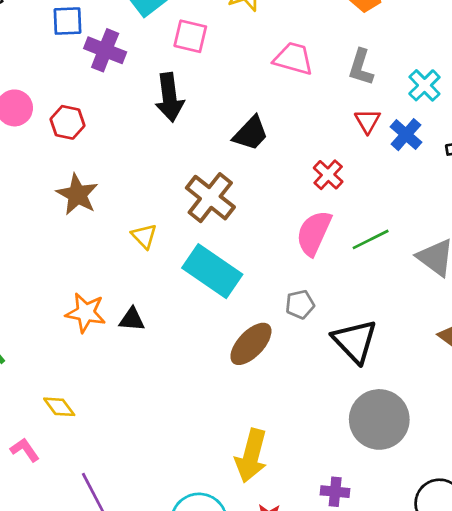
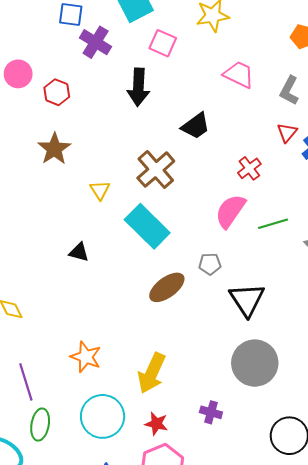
orange star: (86, 313) -> (86, 357), moved

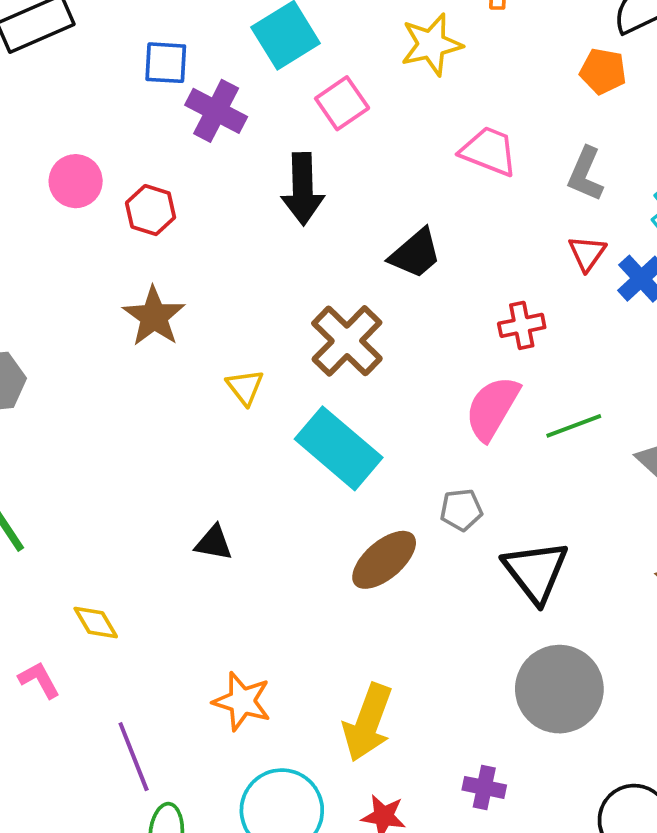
pink square: (163, 43) -> (342, 103), turned 36
red cross: (249, 168) -> (522, 325), turned 30
black triangle: (79, 252) -> (214, 543), moved

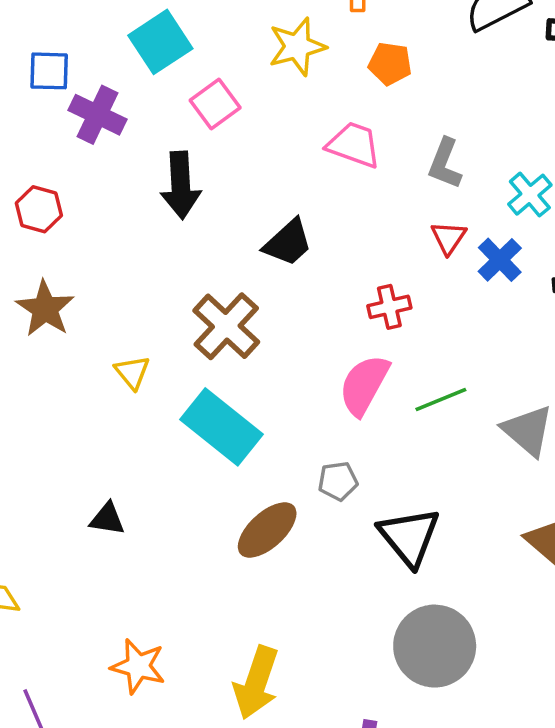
orange pentagon: (603, 71) -> (390, 64), moved

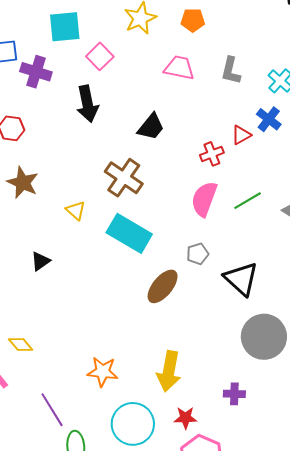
cyan square: (160, 42) -> (65, 27), turned 36
red triangle: (449, 238) -> (241, 135), moved, turned 35
black triangle: (107, 519) -> (41, 261), moved, turned -35

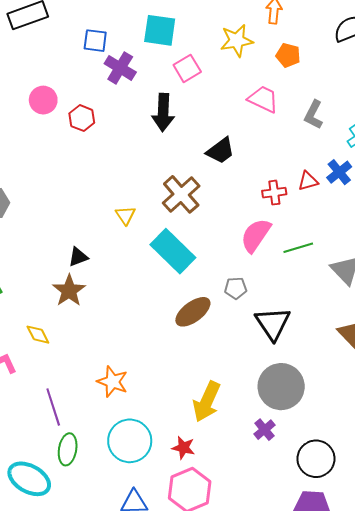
brown star: (23, 183) -> (69, 291), moved
yellow arrow: (169, 371) -> (207, 402), moved
purple cross: (234, 394) -> (265, 430), moved, turned 35

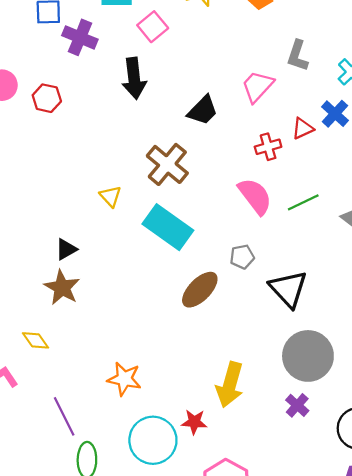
pink trapezoid: (263, 99) -> (257, 86), moved, turned -64
pink semicircle: (256, 235) -> (255, 196), turned 117
red star: (183, 448) -> (194, 422), moved

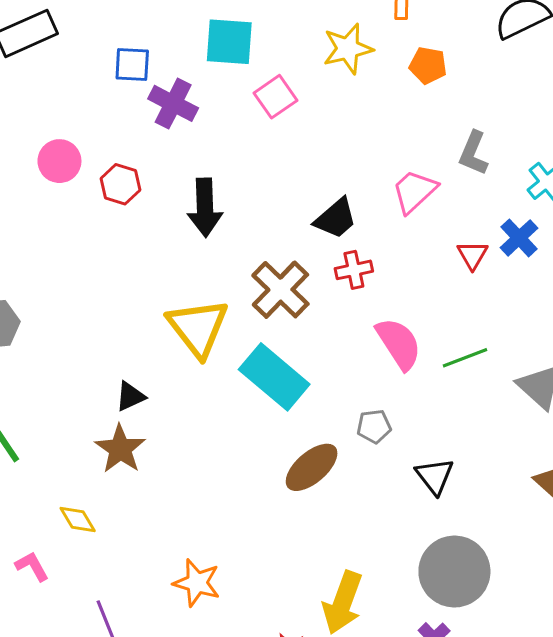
black arrow: (134, 78) -> (205, 208), moved
red triangle: (303, 128) -> (472, 255), turned -40
red cross: (268, 147) -> (354, 270), moved
yellow triangle: (110, 196) -> (198, 328), size x2.0
black triangle: (288, 289) -> (435, 476), size x0.7

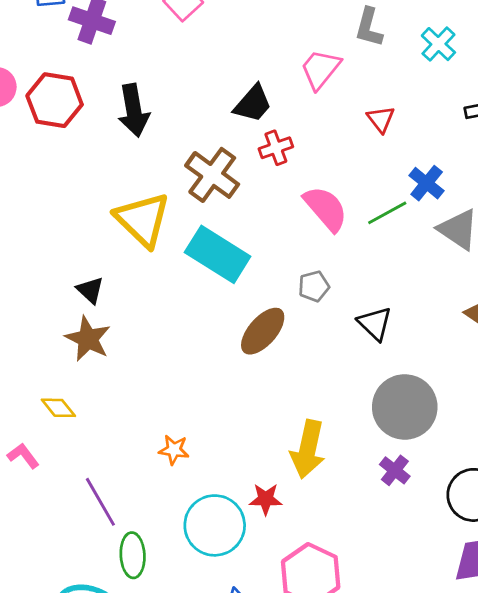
red hexagon: (120, 184) -> (55, 100), size x1.5
blue cross: (519, 238) -> (427, 183), moved
black triangle: (130, 396) -> (90, 290), turned -44
orange star: (197, 583) -> (174, 450), size x0.7

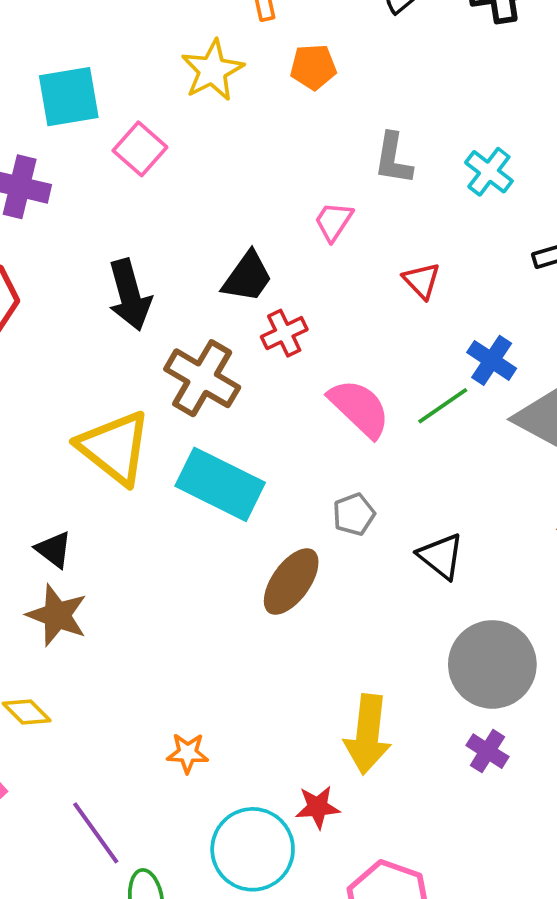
pink trapezoid: (320, 69) -> (334, 221), size x0.7
black arrow: (134, 110) -> (130, 295), moved

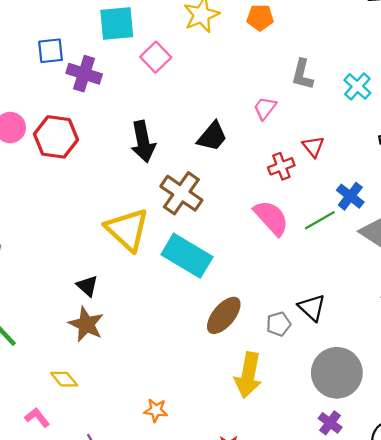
red cross: (284, 333) -> (281, 166), moved
gray pentagon: (354, 514) -> (278, 324), moved
yellow arrow: (368, 734) -> (248, 375), moved

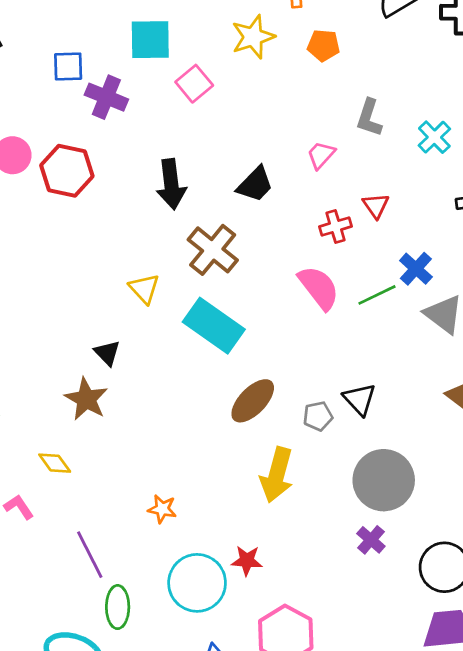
yellow triangle: (127, 230) -> (144, 289), size x0.6
black triangle: (87, 286) -> (107, 353), moved

